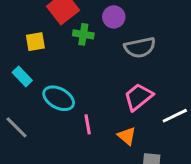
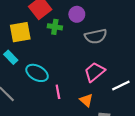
yellow square: (35, 42) -> (20, 32), size x1.5

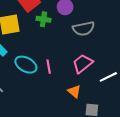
pink line: (58, 92) -> (49, 67), moved

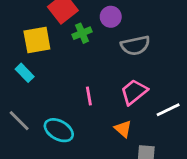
green cross: (43, 19) -> (82, 33), turned -32
cyan ellipse: (26, 65) -> (59, 130), moved

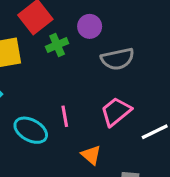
orange triangle: (123, 129) -> (91, 155), moved
cyan ellipse: (59, 130) -> (31, 130), moved

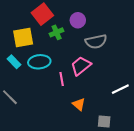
pink trapezoid: (116, 112) -> (81, 66), moved
cyan ellipse: (31, 130) -> (39, 62), moved, turned -35

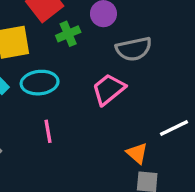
pink line: (62, 79) -> (48, 131), moved
orange triangle: (79, 104) -> (137, 153), moved

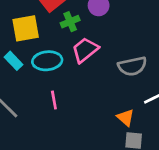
gray semicircle: (134, 49) -> (132, 66), moved
pink trapezoid: (108, 89) -> (85, 50), moved

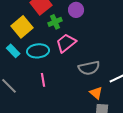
yellow square: (26, 28) -> (22, 27), turned -30
gray semicircle: (132, 66) -> (89, 68), moved

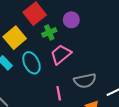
cyan ellipse: (38, 51) -> (31, 63), turned 70
pink line: (43, 80) -> (59, 93), moved

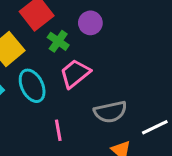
green cross: (49, 32) -> (58, 41), turned -32
pink line: (59, 93) -> (58, 130), moved

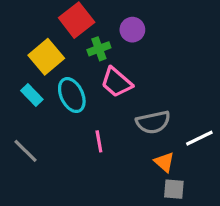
green cross: (58, 41) -> (99, 49), turned 35
pink trapezoid: (75, 74) -> (116, 82), turned -100

